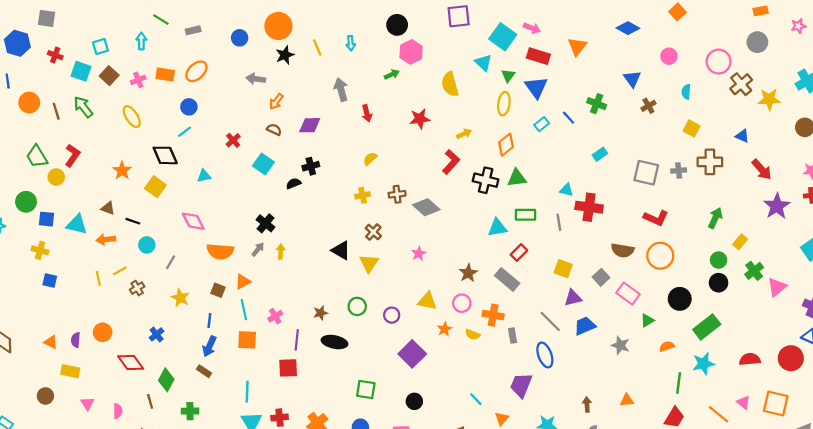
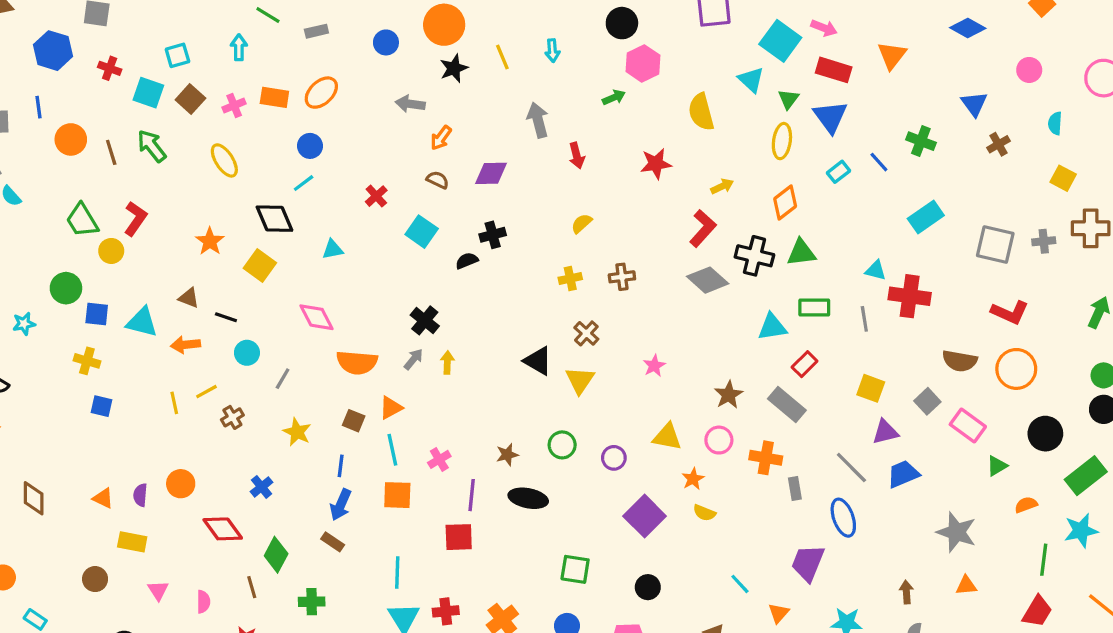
cyan rectangle: (600, 154) -> (926, 217), size x1.5
gray diamond: (426, 207) -> (708, 280), moved
yellow semicircle: (473, 334) -> (704, 513), moved
gray star: (620, 345) -> (956, 532), moved, size x1.4

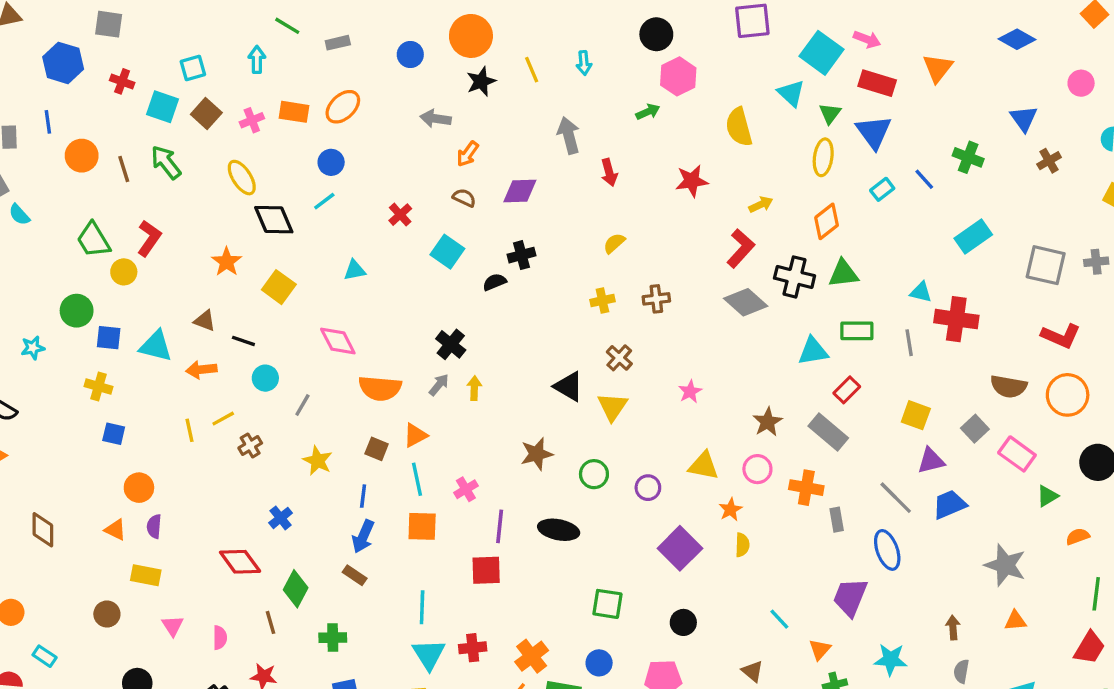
black diamond: (274, 219) -> (274, 220), moved
brown star: (507, 455) -> (537, 454), moved, size x1.4
orange circle: (181, 484) -> (139, 488), moved
yellow semicircle: (704, 513) -> (742, 545), turned -110

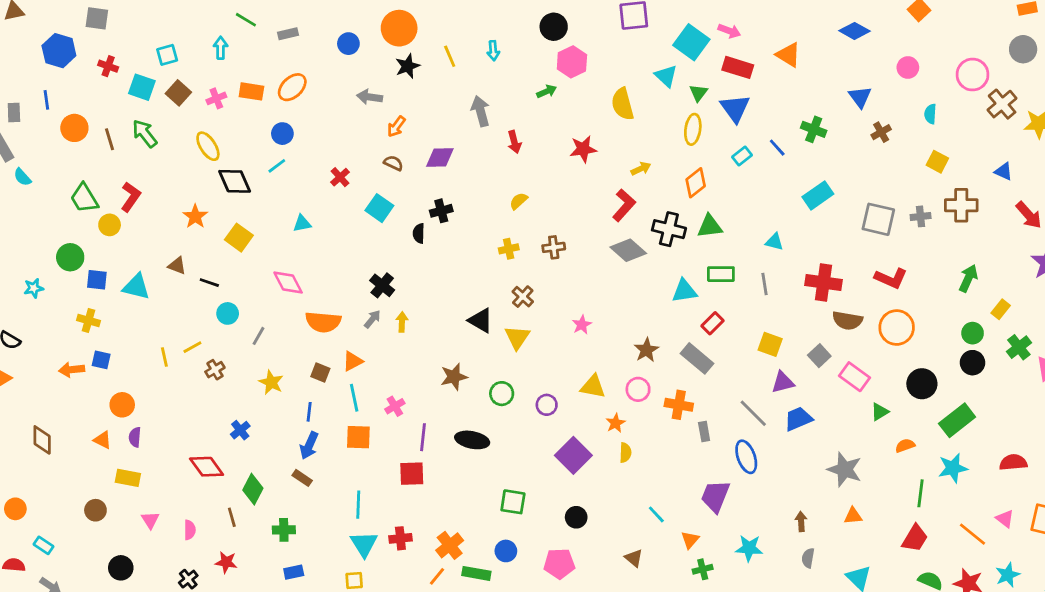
orange triangle: (938, 68) -> (788, 55), turned -36
black semicircle: (495, 282) -> (419, 233), turned -66
red cross: (956, 319) -> (824, 283), moved
orange arrow: (201, 370) -> (72, 370), moved

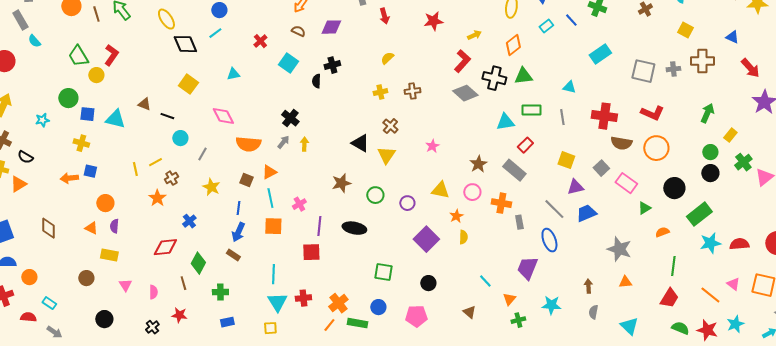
orange star: (195, 216) -> (157, 198), moved
red diamond: (207, 467) -> (165, 247), turned -60
cyan star: (953, 468) -> (710, 243), moved

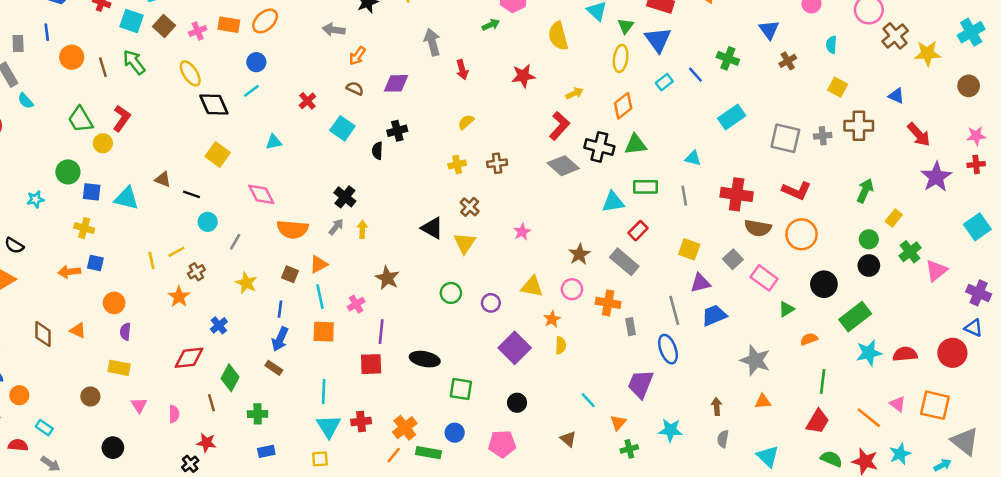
brown star: (341, 183) -> (387, 278), moved, turned -30
gray line: (554, 209) -> (674, 310), turned 30
orange triangle: (91, 228) -> (78, 330), moved
black ellipse: (354, 228) -> (425, 359), moved
black cross: (152, 327) -> (190, 464), moved

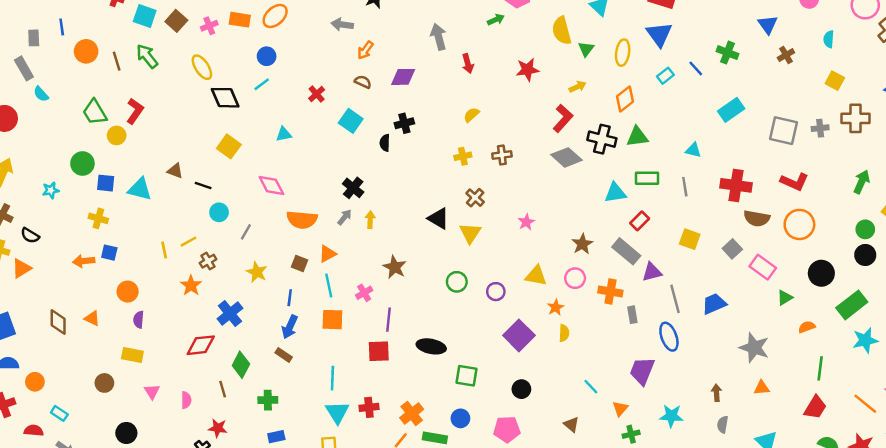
green triangle: (626, 26) -> (586, 49), moved
purple triangle: (700, 283) -> (652, 272), moved
blue cross: (219, 325) -> (230, 313), size x1.5

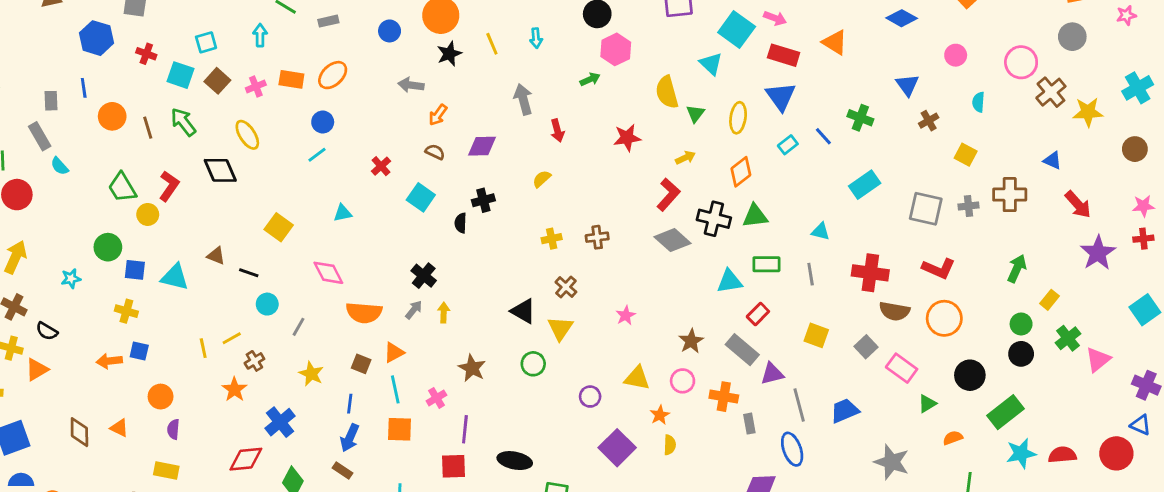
yellow square: (835, 81) -> (966, 155), moved
black diamond: (225, 98) -> (220, 170), moved
yellow semicircle: (471, 115) -> (542, 179), moved
green circle: (457, 282) -> (533, 364), moved

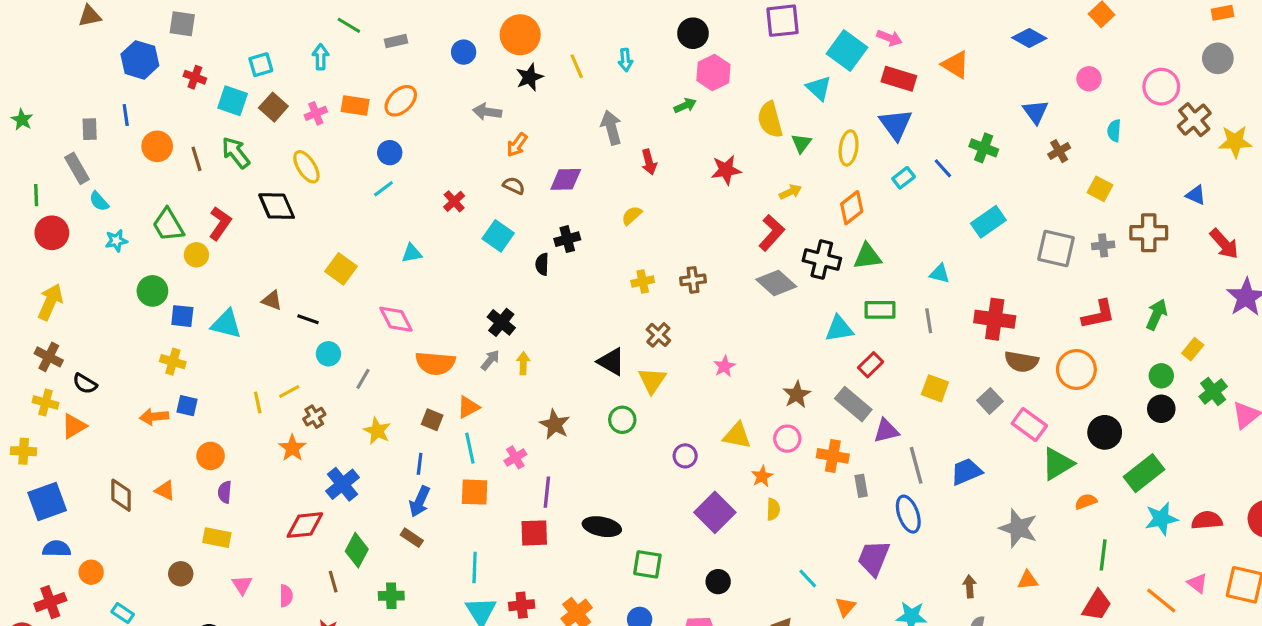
red L-shape: (939, 269) -> (1098, 314), moved, turned -36
cyan star: (71, 278) -> (116, 241), moved
green triangle: (927, 404) -> (1058, 464), size x1.6

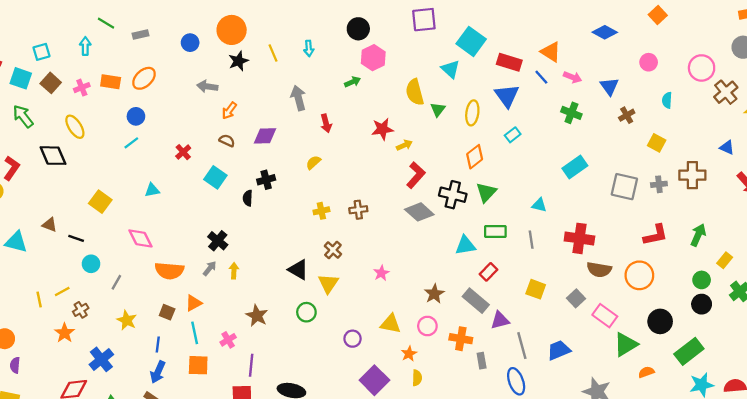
pink arrow: (889, 38) -> (573, 77), moved
blue line: (943, 168) -> (541, 77), moved
yellow arrow: (790, 192) -> (404, 145), moved
green triangle: (867, 256) -> (486, 192), turned -40

